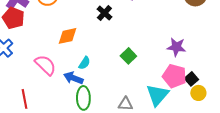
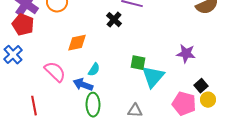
green square: (128, 56) -> (138, 63), turned -35
pink pentagon: (174, 76) -> (184, 104), moved
cyan triangle: (157, 95) -> (153, 77), moved

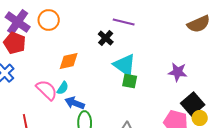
cyan semicircle: (94, 70) -> (63, 88), moved
cyan triangle: (153, 77) -> (125, 65), moved, turned -35
black square: (201, 86) -> (193, 104), size x1.6

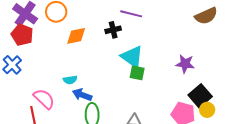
black cross: (106, 38) -> (113, 30), turned 35
orange diamond: (69, 61) -> (76, 36), moved
cyan semicircle: (63, 88) -> (70, 80), turned 48
pink semicircle: (47, 90) -> (44, 99), moved

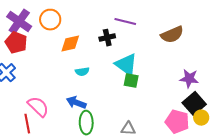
brown semicircle: (206, 16) -> (172, 35), moved
purple star: (185, 64) -> (189, 79), moved
cyan semicircle: (70, 80) -> (82, 72), moved

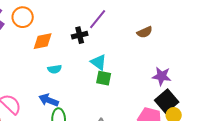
purple line: (125, 22) -> (98, 19), turned -65
brown semicircle: (172, 35) -> (145, 32), size x0.7
cyan triangle: (126, 65) -> (99, 62), size x0.7

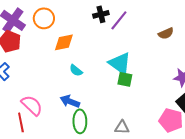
black cross: (80, 35) -> (101, 14), moved
cyan triangle: (99, 62) -> (120, 63), size x1.4
cyan semicircle: (55, 69) -> (76, 70), turned 48

